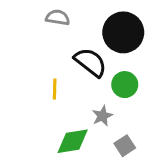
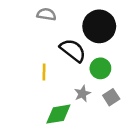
gray square: (125, 146) -> (111, 97), moved

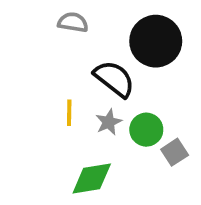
green circle: (100, 68) -> (146, 130), moved
gray star: (82, 94) -> (109, 122), moved

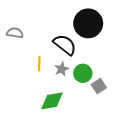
gray semicircle: (73, 22) -> (15, 33), moved

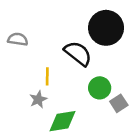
gray star: (62, 69) -> (38, 99), moved

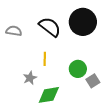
black semicircle: (78, 53) -> (50, 27), moved
yellow line: (47, 76) -> (45, 59), moved

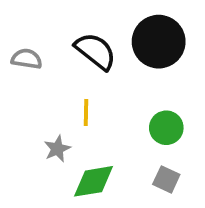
green circle: (78, 69) -> (166, 128), moved
gray square: (93, 81) -> (166, 179), moved, turned -32

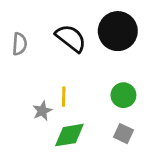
gray semicircle: (27, 59) -> (20, 44), turned 85
yellow line: (86, 112) -> (64, 97), moved

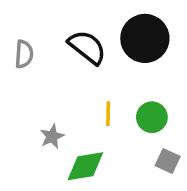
yellow line: (64, 97) -> (108, 114), moved
gray square: (123, 134) -> (168, 161), moved

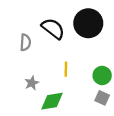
gray semicircle: (24, 54) -> (25, 42), moved
green circle: (152, 117) -> (102, 75), moved

